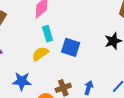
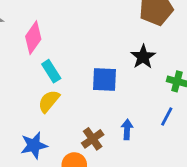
blue square: (71, 47) -> (105, 79), moved

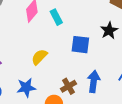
cyan rectangle: (51, 71) -> (56, 17), moved
blue arrow: (127, 129) -> (94, 81), size x1.5

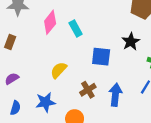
brown cross: (69, 86) -> (88, 90), moved

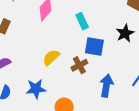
cyan rectangle: (76, 28) -> (82, 21), moved
brown cross: (88, 90) -> (79, 65), moved

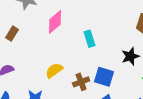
blue square: (94, 47) -> (104, 77), moved

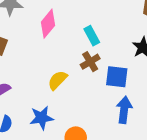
brown cross: (81, 82) -> (90, 62), moved

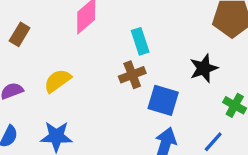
yellow semicircle: (58, 80) -> (57, 81), moved

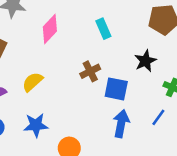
cyan rectangle: (140, 41) -> (103, 29), moved

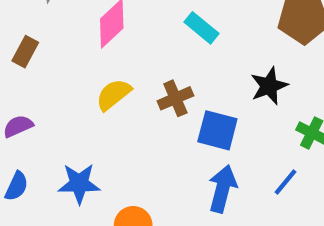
cyan rectangle: (103, 29) -> (202, 28), turned -30
yellow semicircle: (32, 82) -> (113, 95), moved

